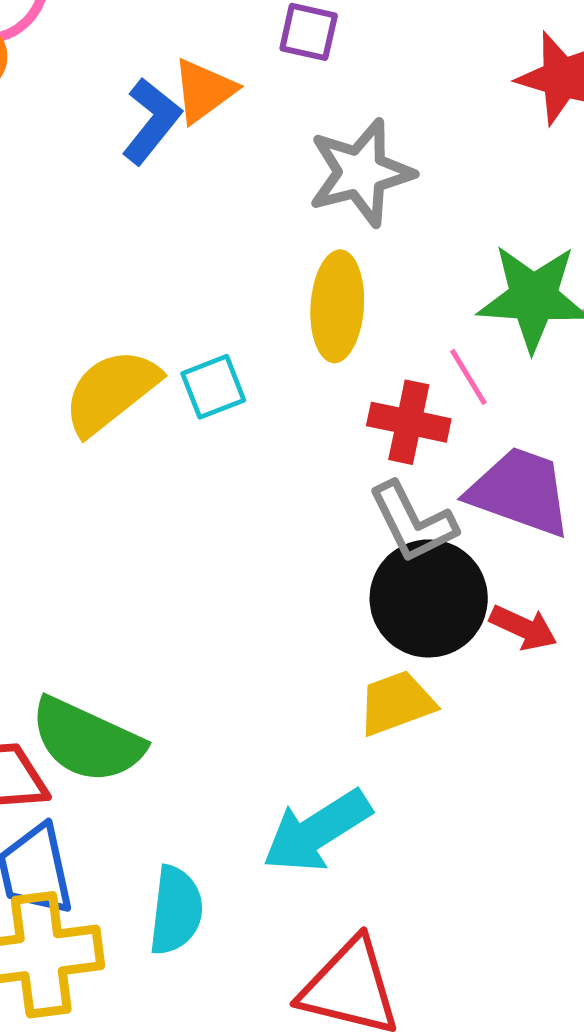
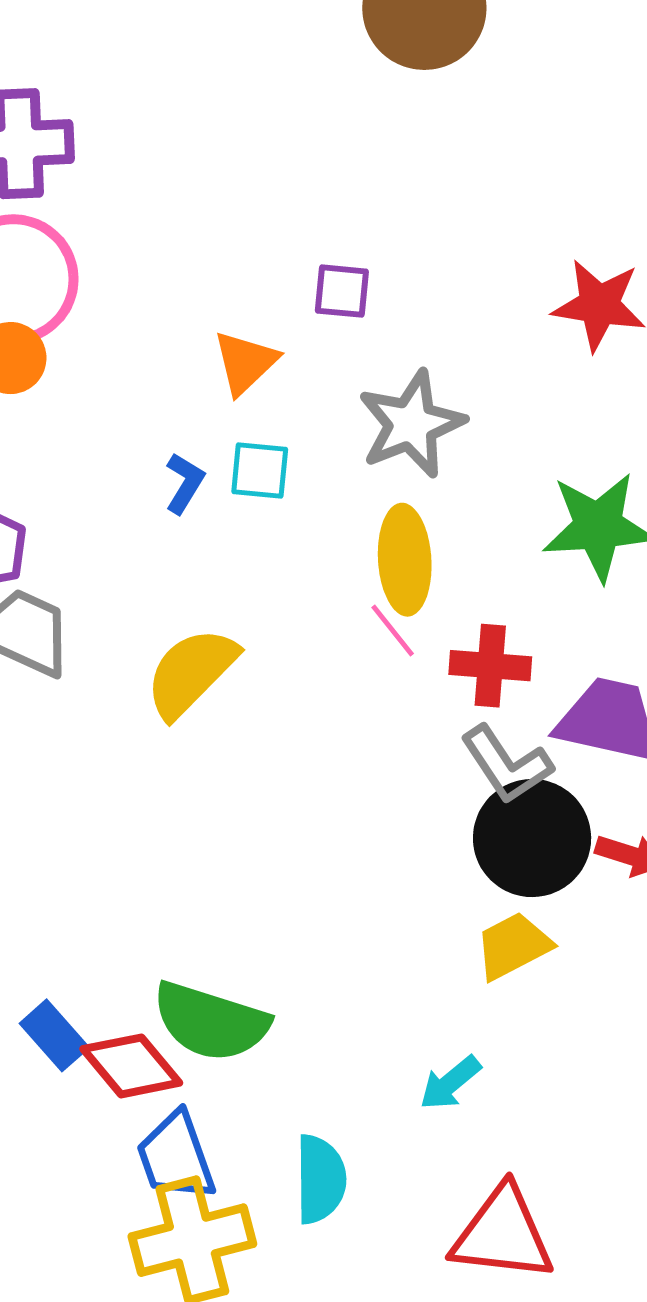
blue L-shape: (151, 121) -> (185, 483), moved, size x0.7
pink line: (468, 377) -> (393, 631), moved
cyan square: (213, 387) -> (260, 471), moved, turned 34
cyan arrow: (317, 831) -> (450, 1083), size x0.6

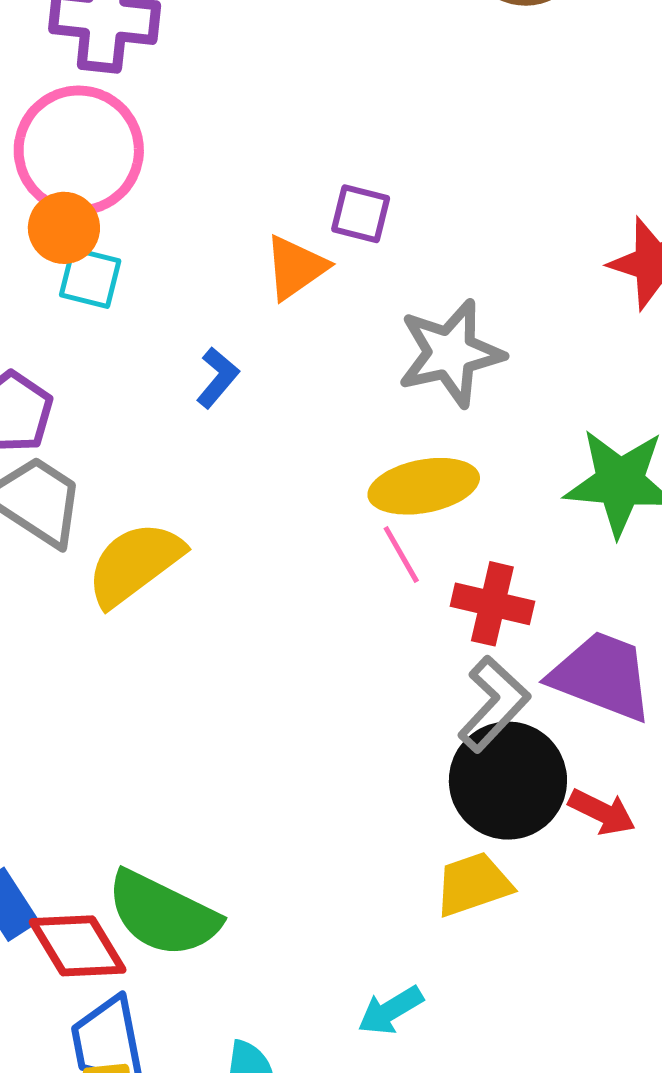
purple square: (342, 291) -> (361, 214), moved
cyan square: (260, 471) -> (90, 278), moved
yellow ellipse: (405, 560) -> (424, 486), turned 74
yellow semicircle: (191, 673) -> (135, 564), moved
gray L-shape: (507, 764) -> (494, 704), turned -112

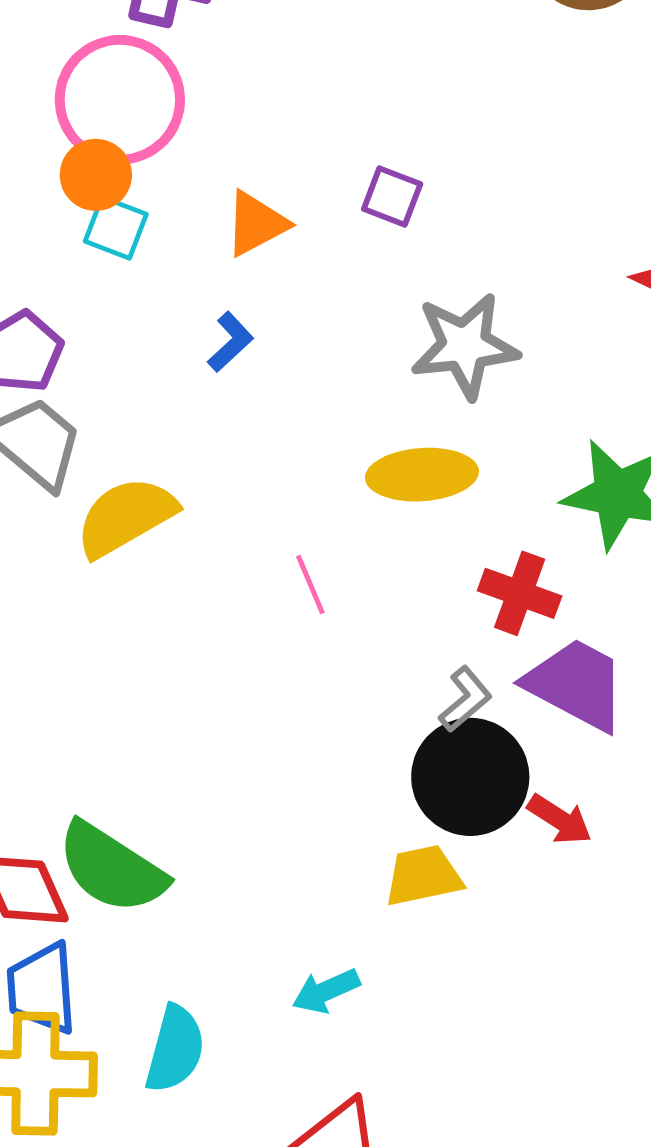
orange triangle: (296, 267) -> (256, 224), moved
pink line: (401, 554) -> (310, 585), moved
red cross: (492, 604) -> (520, 593), moved
gray L-shape: (494, 704) -> (465, 699), size x0.7

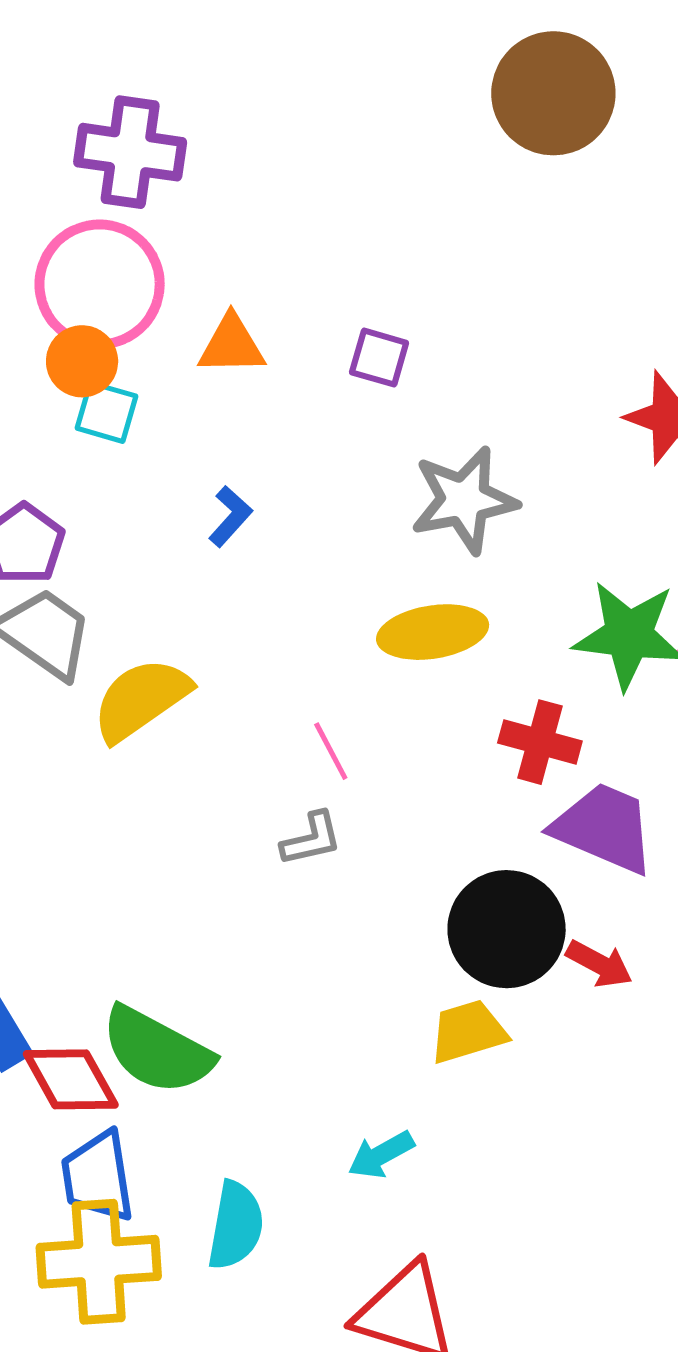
orange triangle: (256, 224) -> (232, 345), moved, turned 32
gray L-shape: (465, 699) -> (311, 839), moved, turned 32

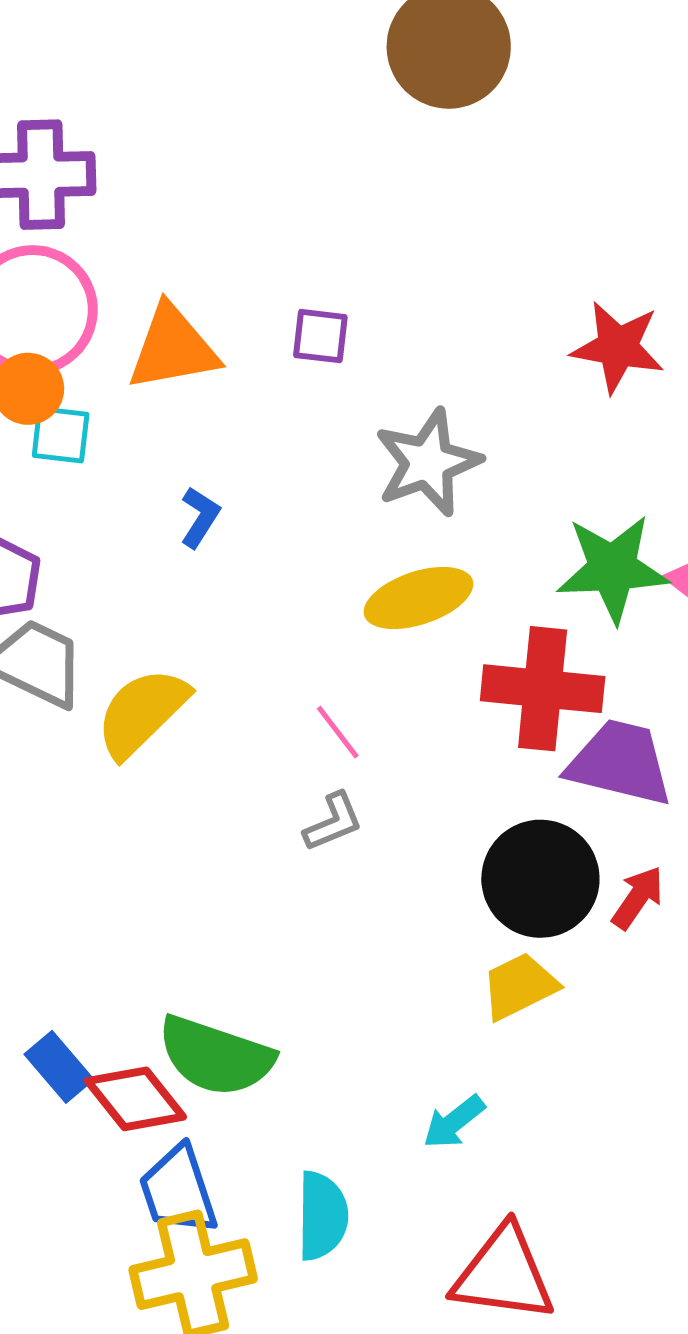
orange triangle: (232, 345) -> (173, 348), size x1.4
red cross: (540, 742) -> (543, 689), size x1.5
red arrow: (599, 964) -> (638, 898), turned -74

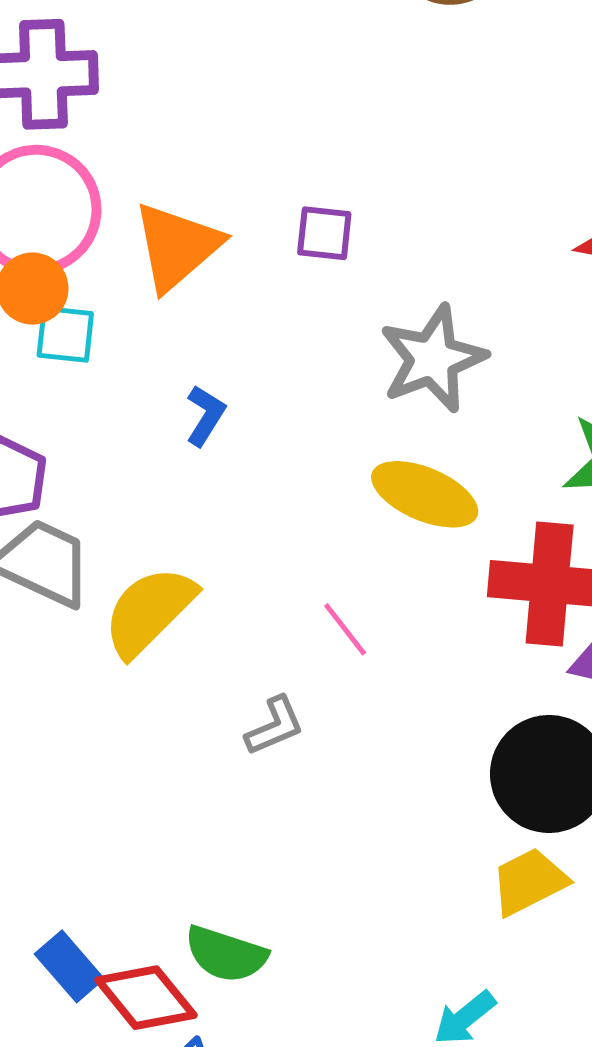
orange triangle: (173, 348) -> (177, 246), turned -30
yellow ellipse: (418, 598) -> (425, 494), turned 42
gray L-shape: (333, 822) -> (275, 726), moved
green semicircle: (216, 1056) -> (226, 954), size x0.7

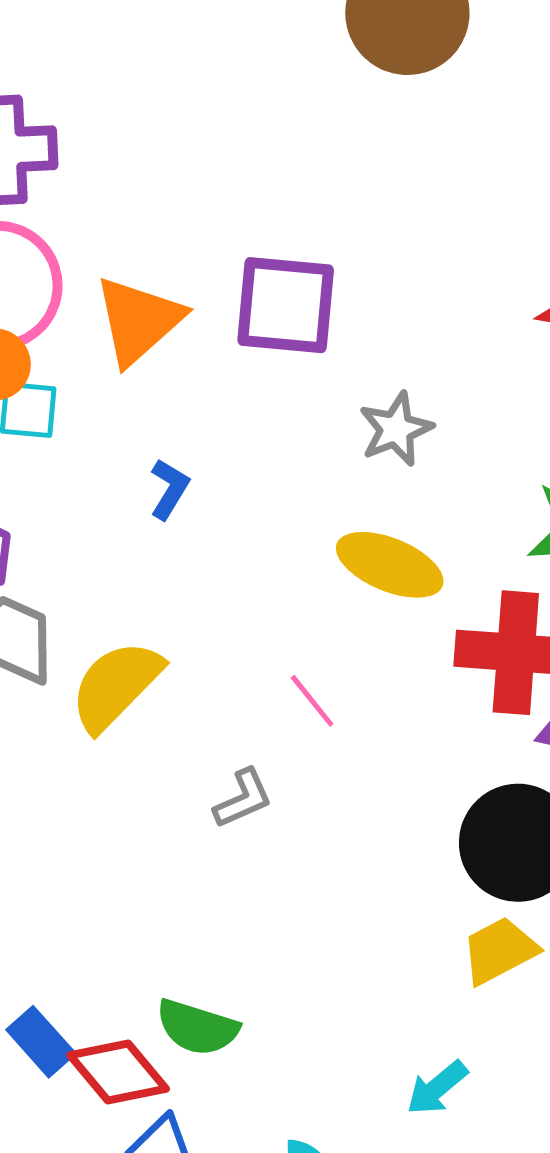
purple square: (324, 233) -> (286, 305), size x1.8
gray star: (433, 359) -> (396, 429), size x0.7

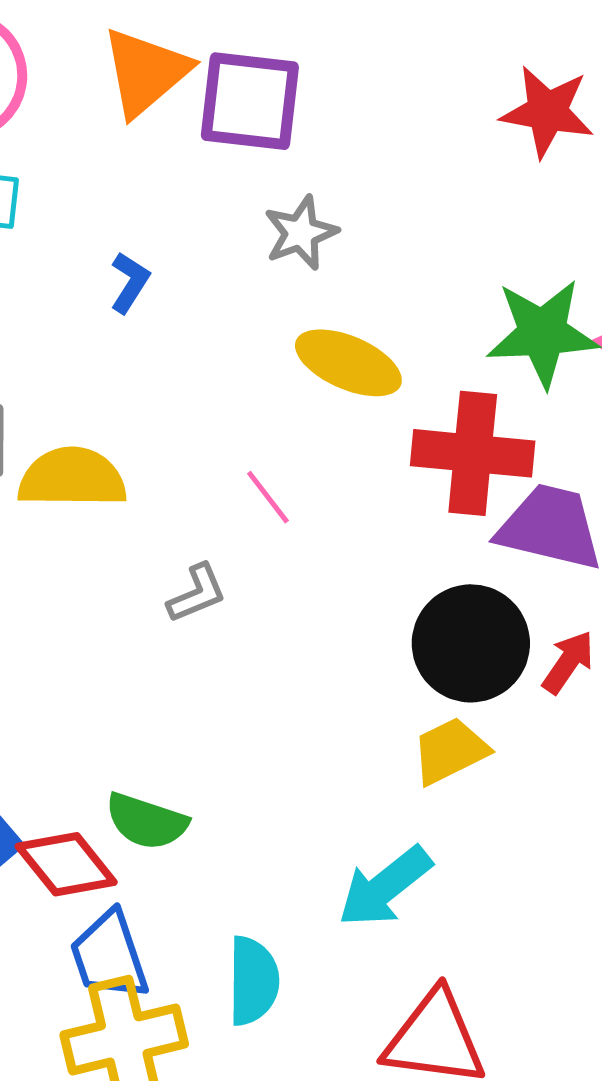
orange triangle: (138, 320) -> (146, 72), moved
gray star: (396, 429) -> (301, 233), moved
yellow semicircle: (116, 686) -> (72, 478), turned 45
cyan arrow: (437, 1088) -> (385, 887), size x1.5

